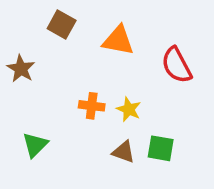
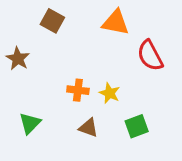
orange triangle: (118, 40) -> (116, 22), moved
green square: (161, 148) -> (137, 126), turned -30
brown triangle: (123, 152) -> (88, 128), moved

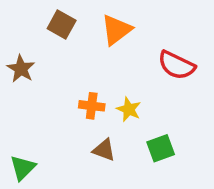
orange triangle: (116, 22) -> (116, 30), moved, turned -48
red semicircle: (150, 56) -> (177, 65), turned -36
green triangle: (30, 123) -> (23, 168), moved

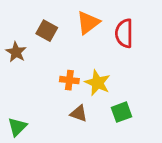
brown square: (62, 25) -> (47, 31), moved
red semicircle: (177, 65) -> (124, 33), moved, turned 64
yellow star: (129, 109) -> (97, 83), size x1.4

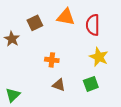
orange triangle: (88, 23) -> (66, 17), turned 48
brown square: (47, 31) -> (35, 23), turned 35
yellow star: (97, 83) -> (99, 57), moved

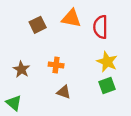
brown star: (12, 39) -> (21, 69), moved
green square: (91, 84) -> (107, 86), moved
green triangle: (13, 95) -> (14, 103), turned -35

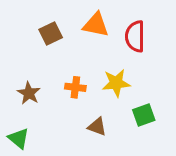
yellow star: (107, 62) -> (116, 83), moved, turned -30
brown triangle: (64, 92) -> (97, 127), moved

